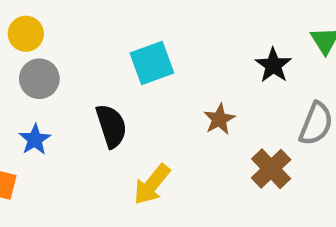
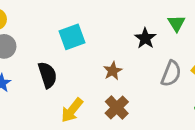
brown cross: (271, 169) -> (117, 108), moved

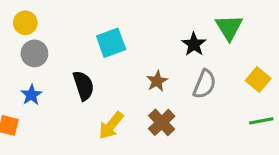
green triangle: (177, 23) -> (229, 27), size x1.4
gray semicircle: (171, 74) -> (205, 84), moved

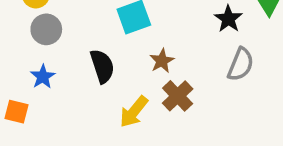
brown star: (157, 81) -> (162, 61), moved
brown cross: (162, 122) -> (178, 96), moved

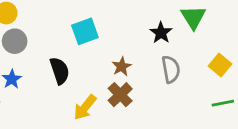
brown star: (162, 61) -> (122, 66), moved
gray semicircle: (241, 64) -> (171, 69), turned -32

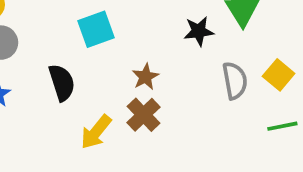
black star: (161, 33) -> (199, 31), turned 30
gray semicircle: (171, 69) -> (235, 81), moved

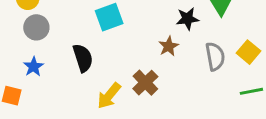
brown star: (145, 77) -> (169, 46), moved

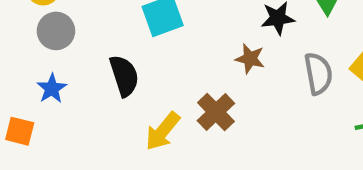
brown star: (169, 46) -> (250, 59), turned -30

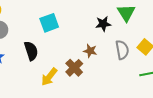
brown star: (250, 59) -> (90, 51), moved

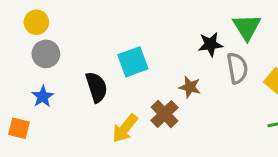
cyan square: (49, 23) -> (133, 62), moved
gray semicircle: (122, 50) -> (237, 68), moved

